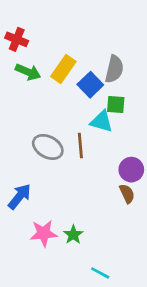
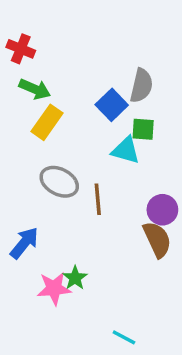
yellow rectangle: (63, 69) -> (47, 122), moved
brown line: (80, 146) -> (98, 199), moved
brown semicircle: (127, 194) -> (157, 239), size x1.5
green star: (73, 235) -> (75, 278), moved

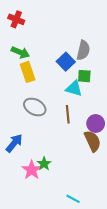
red cross: (21, 49) -> (16, 19), moved
yellow rectangle: (47, 122) -> (28, 72), turned -54
brown line: (98, 199) -> (68, 114), moved
pink star: (54, 288) -> (32, 170), turned -30

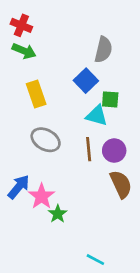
gray semicircle: (83, 50) -> (103, 50), moved
green arrow: (20, 52) -> (24, 51), moved
purple circle: (96, 124) -> (114, 151), moved
pink star: (32, 170) -> (42, 196), moved

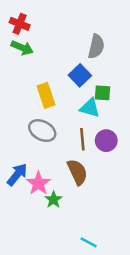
yellow rectangle: (36, 94) -> (46, 95), moved
brown semicircle: (121, 184) -> (77, 172), moved

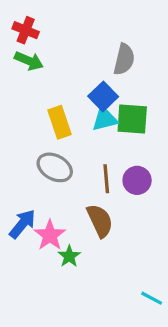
green square: (102, 93) -> (132, 119), size x1.5
cyan triangle: (90, 108) -> (105, 119), moved, turned -30
cyan line: (89, 242) -> (152, 298), moved

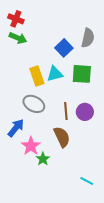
gray semicircle: (124, 59) -> (88, 38), moved
blue square: (103, 96) -> (64, 48), moved
cyan triangle: (105, 119) -> (55, 74), moved
blue arrow: (22, 224) -> (16, 128), moved
cyan line: (152, 298) -> (87, 181), moved

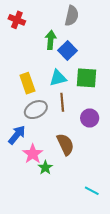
green arrow: (18, 38) -> (51, 40), moved, turned -108
gray semicircle: (88, 38) -> (72, 16), moved
yellow rectangle: (37, 76) -> (27, 83), moved
gray ellipse: (34, 104) -> (36, 110), turned -55
brown line: (66, 111) -> (62, 102), moved

